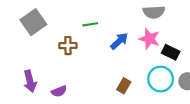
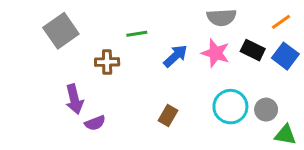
black rectangle: (171, 52) -> (253, 50), moved
purple arrow: (30, 81) -> (74, 99), moved
brown rectangle: (124, 86) -> (168, 116), moved

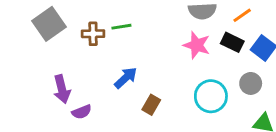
orange line: (281, 22) -> (242, 15), moved
blue arrow: (175, 56) -> (126, 78), moved
brown cross: (107, 62) -> (93, 34), moved
gray circle: (266, 110) -> (251, 83), moved

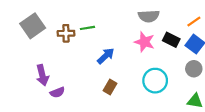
orange line: (242, 15) -> (194, 21), moved
blue arrow: (126, 78) -> (106, 56), moved
gray circle: (251, 83) -> (194, 69), moved

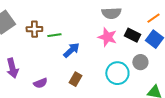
green line: (87, 28) -> (54, 35), moved
gray circle: (194, 69) -> (140, 62), moved
purple semicircle: (57, 92) -> (40, 83), moved

